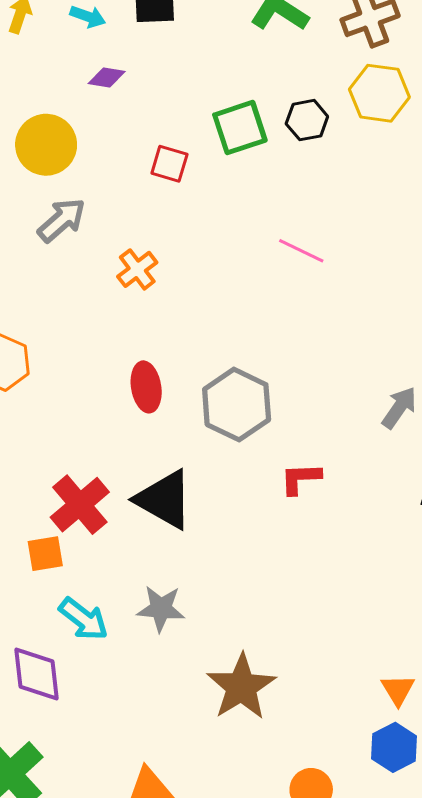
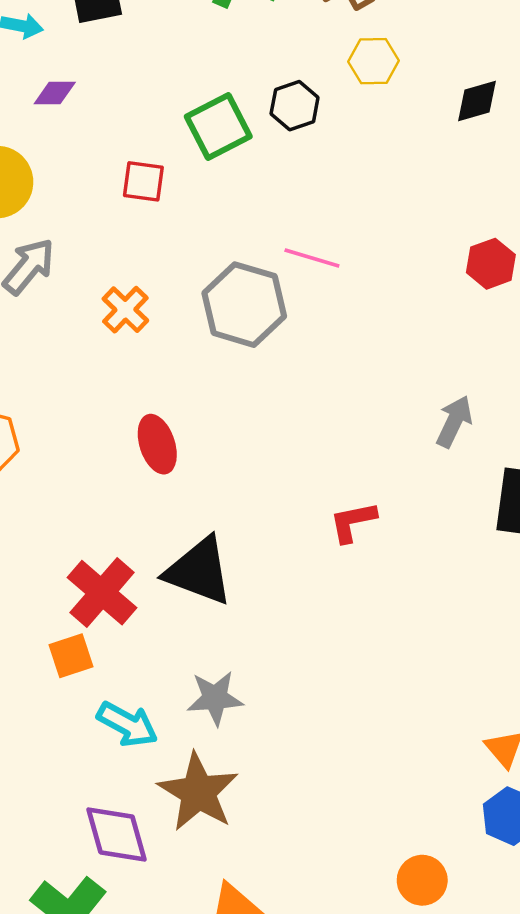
yellow hexagon: (379, 93) -> (373, 61), size x0.7
gray hexagon: (237, 405) -> (244, 305), moved
purple diamond: (37, 674) -> (117, 835), moved
brown star: (241, 687) -> (198, 792), moved

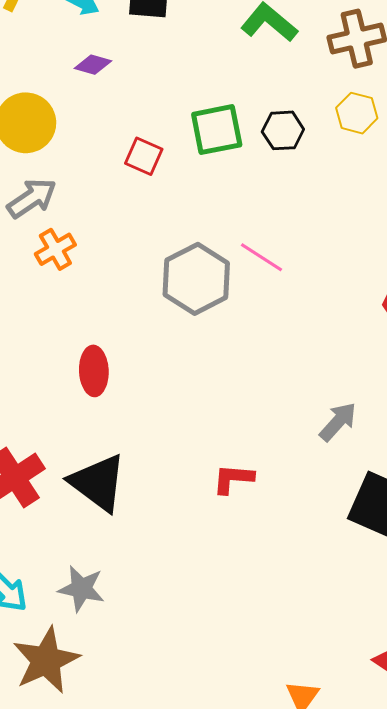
orange cross: (125, 310) -> (55, 249), moved

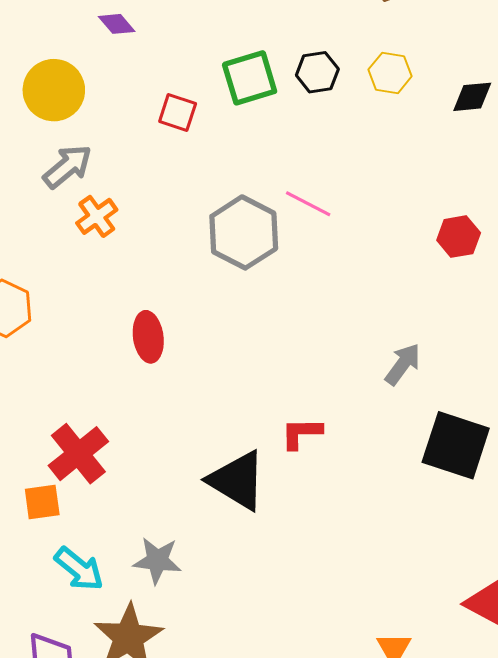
purple diamond: (93, 65) -> (117, 24), turned 39
yellow hexagon: (357, 113) -> (390, 73), moved
black triangle: (98, 483) -> (237, 480), moved

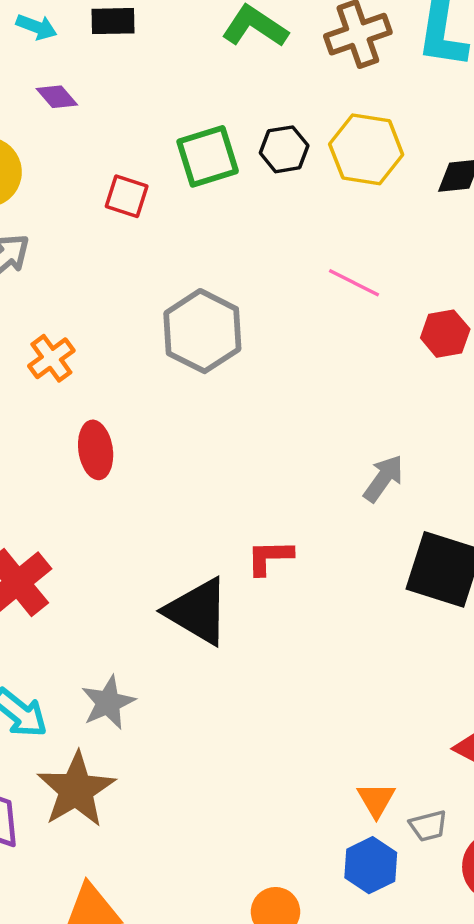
yellow hexagon: (390, 73) -> (366, 149), size x1.5
pink line: (308, 204) -> (354, 283), moved
orange cross: (97, 216) -> (51, 358), moved
gray star: (157, 560) -> (108, 703), turned -30

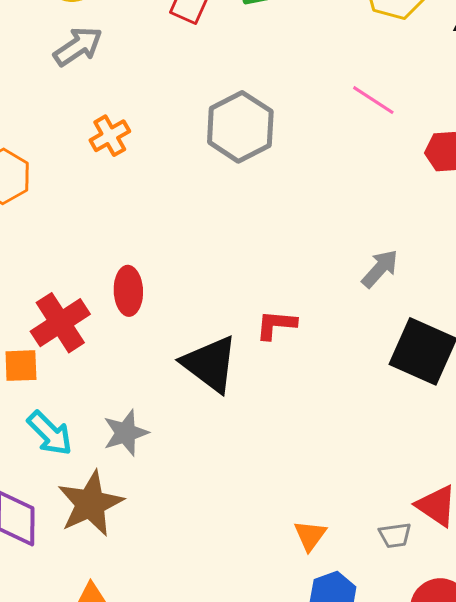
red ellipse: (96, 450) -> (128, 291), moved
orange triangle: (376, 800) -> (310, 535), moved
gray trapezoid: (428, 826) -> (395, 535), moved

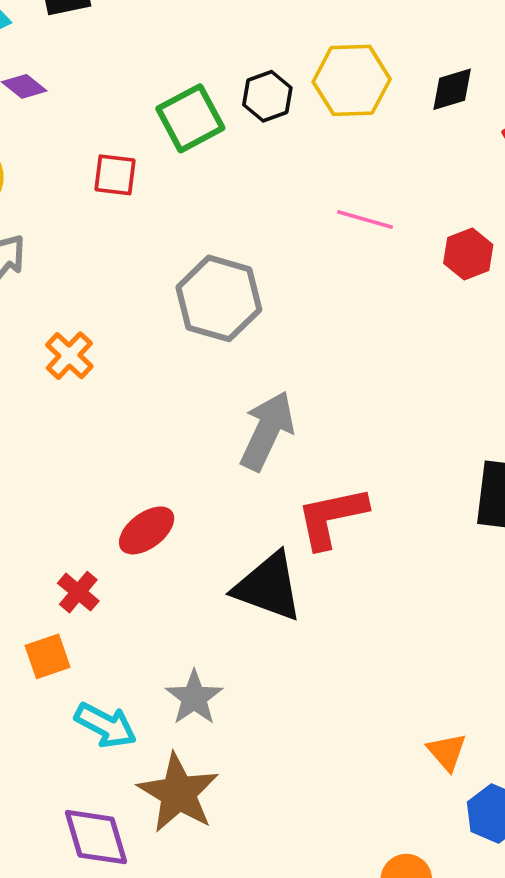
gray arrow: (380, 269) -> (267, 431), moved, size x1.5
red ellipse: (128, 291) -> (147, 530), turned 72
red cross: (60, 323) -> (78, 592), size x0.6
red L-shape: (276, 325) -> (332, 517), size x1.5

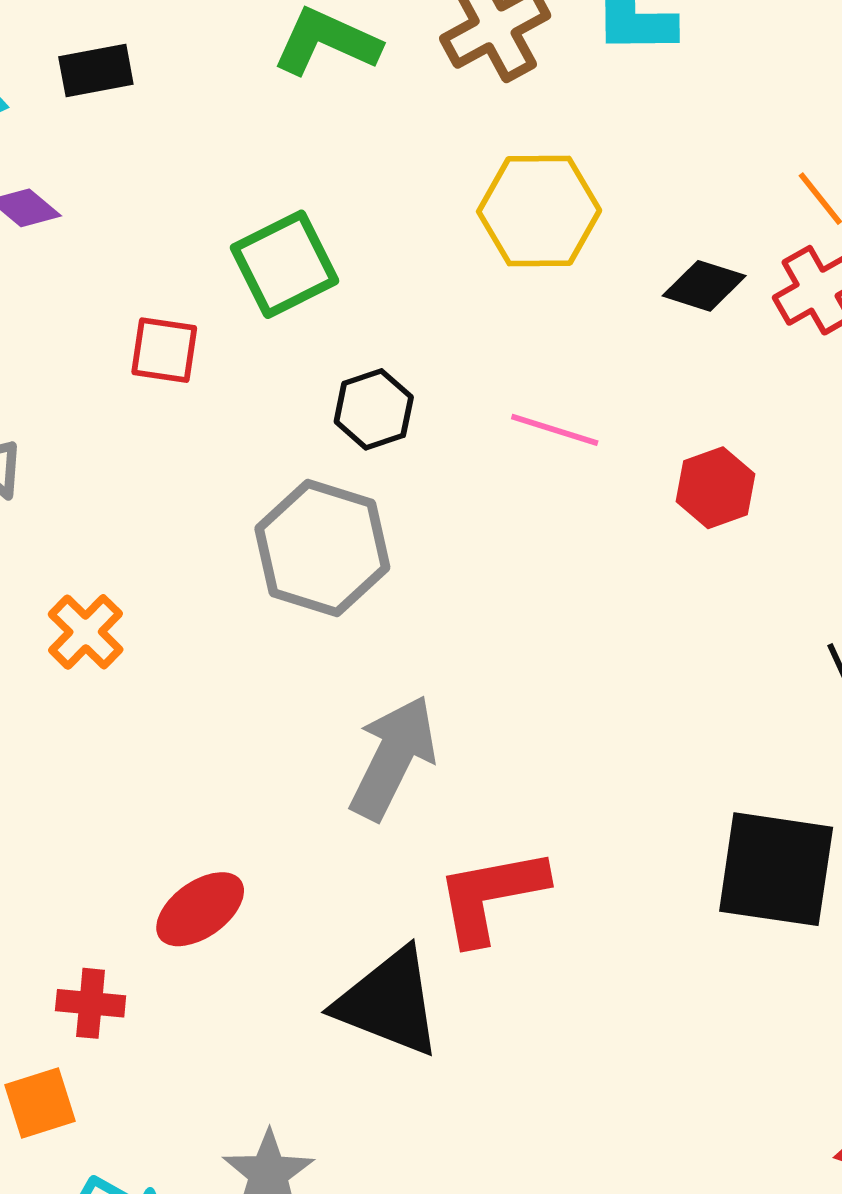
black diamond: (452, 89) -> (704, 286), moved, turned 33
black hexagon: (267, 96) -> (374, 409), moved
red cross: (78, 592) -> (91, 1003), turned -36

